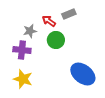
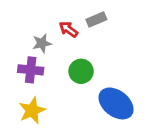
green circle: (56, 40) -> (81, 71), moved
yellow star: (23, 79) -> (32, 110), turned 30

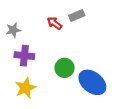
gray star: (42, 43) -> (13, 30), moved
green circle: (81, 71) -> (65, 68), moved

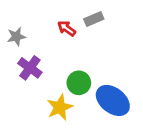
purple cross: (24, 56) -> (30, 68), turned 30
yellow star: (26, 88) -> (60, 107), moved

